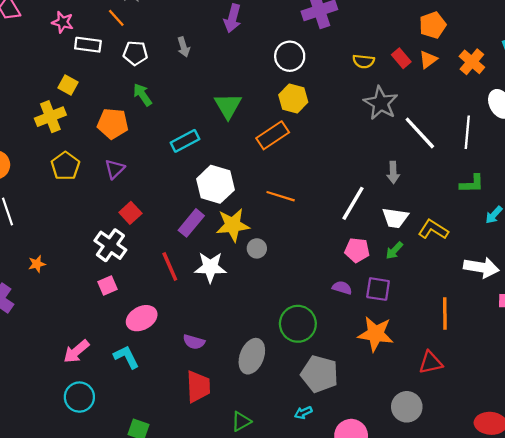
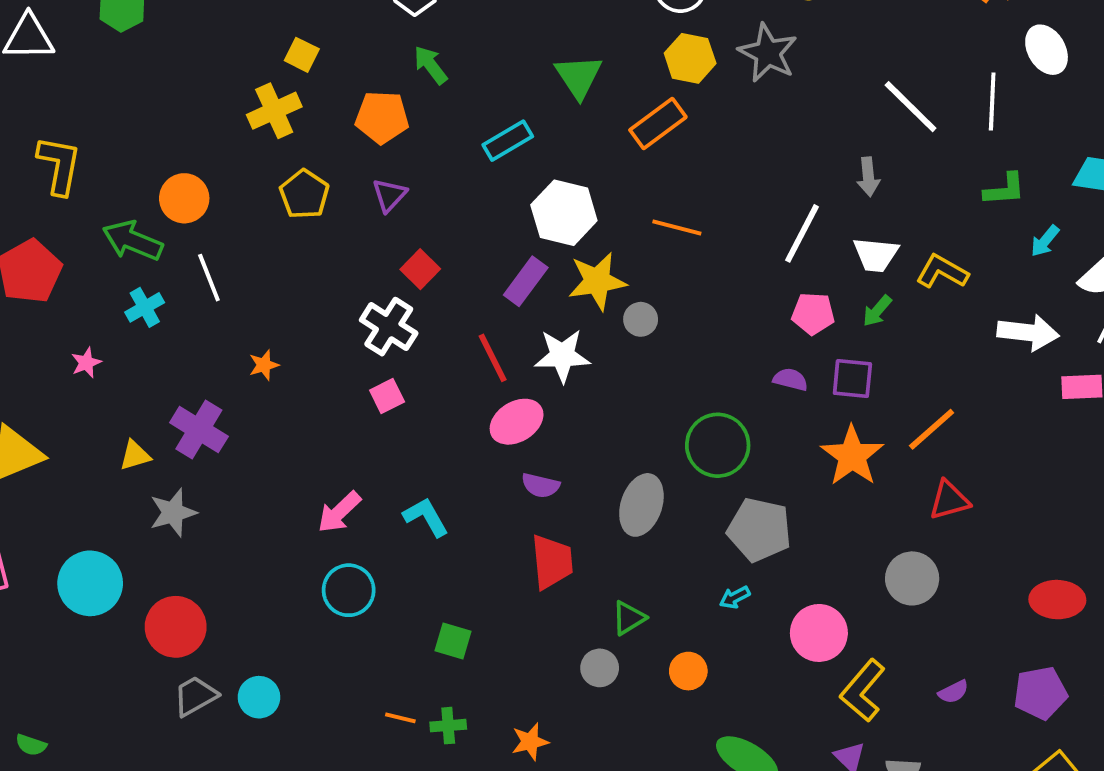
gray star: (381, 103) -> (768, 53), moved
orange line: (445, 314) -> (932, 429), moved, turned 52
pink ellipse: (142, 318) -> (517, 422), moved
orange star: (376, 334) -> (852, 456), turned 30

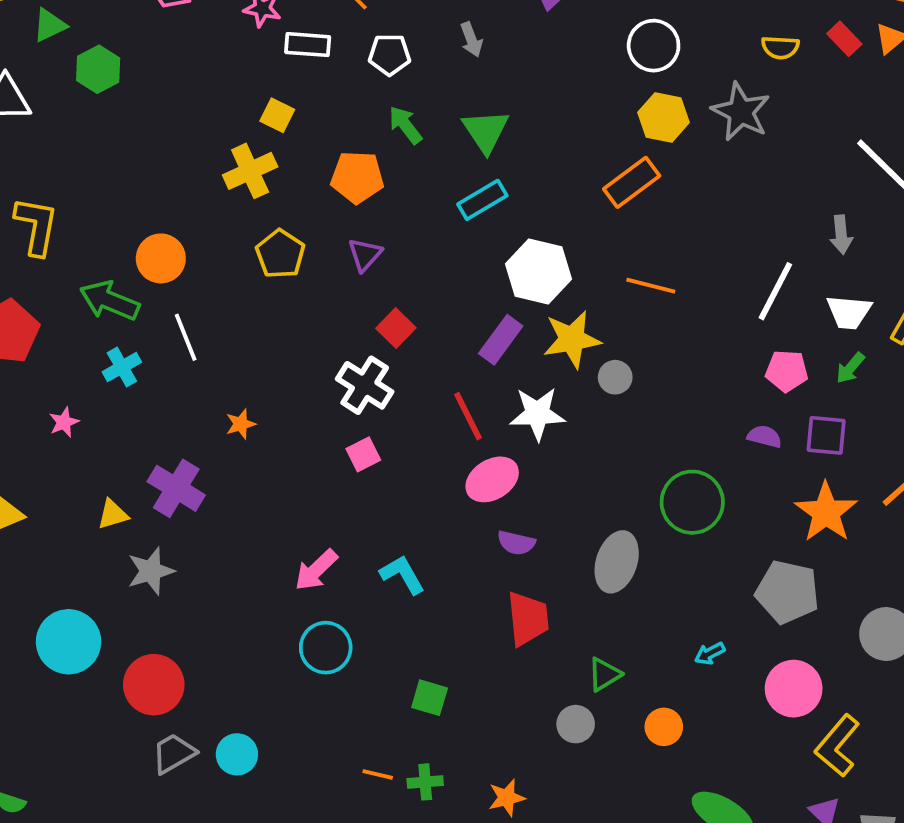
green triangle: (578, 77) -> (486, 131), moved
gray pentagon: (759, 530) -> (787, 592), moved

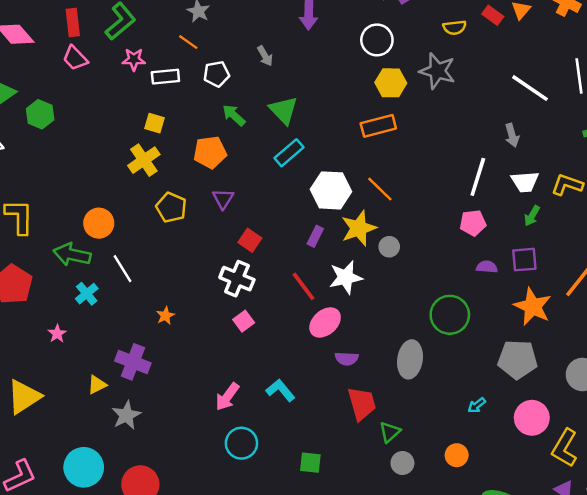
orange rectangle: (632, 182) -> (378, 126), turned 32
orange line: (651, 286) -> (380, 189), moved, turned 40
purple rectangle: (501, 340) -> (315, 236), size x0.7
pink pentagon: (787, 371) -> (473, 223), moved
green triangle: (604, 674) -> (390, 432), moved

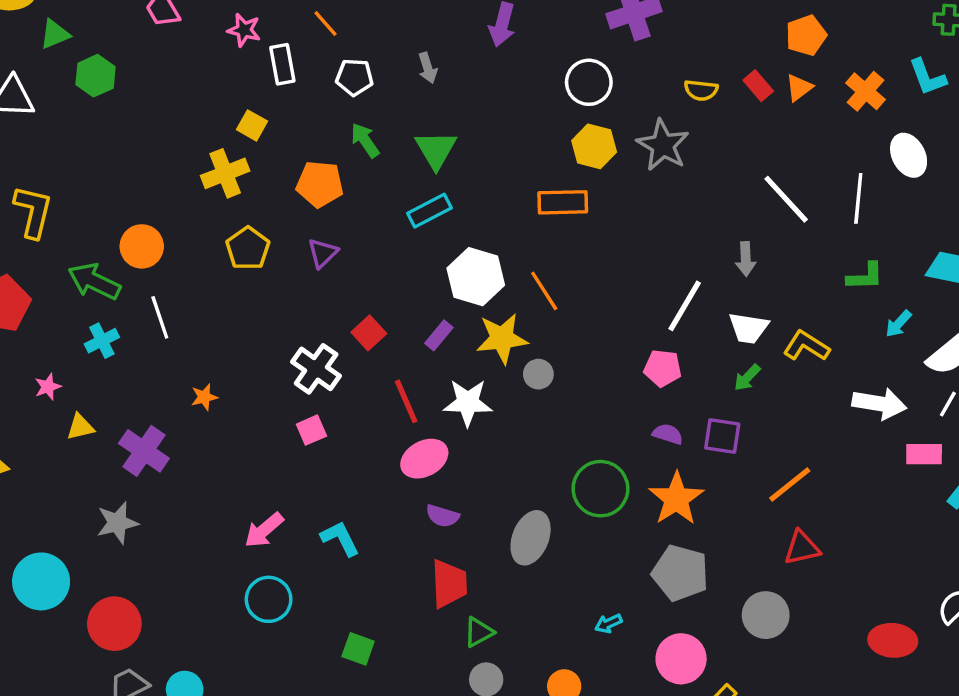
white rectangle: (165, 77) -> (282, 64), turned 72
red square: (250, 240) -> (369, 333), moved
orange star: (533, 307) -> (676, 499), moved
yellow triangle: (97, 385) -> (80, 427), moved

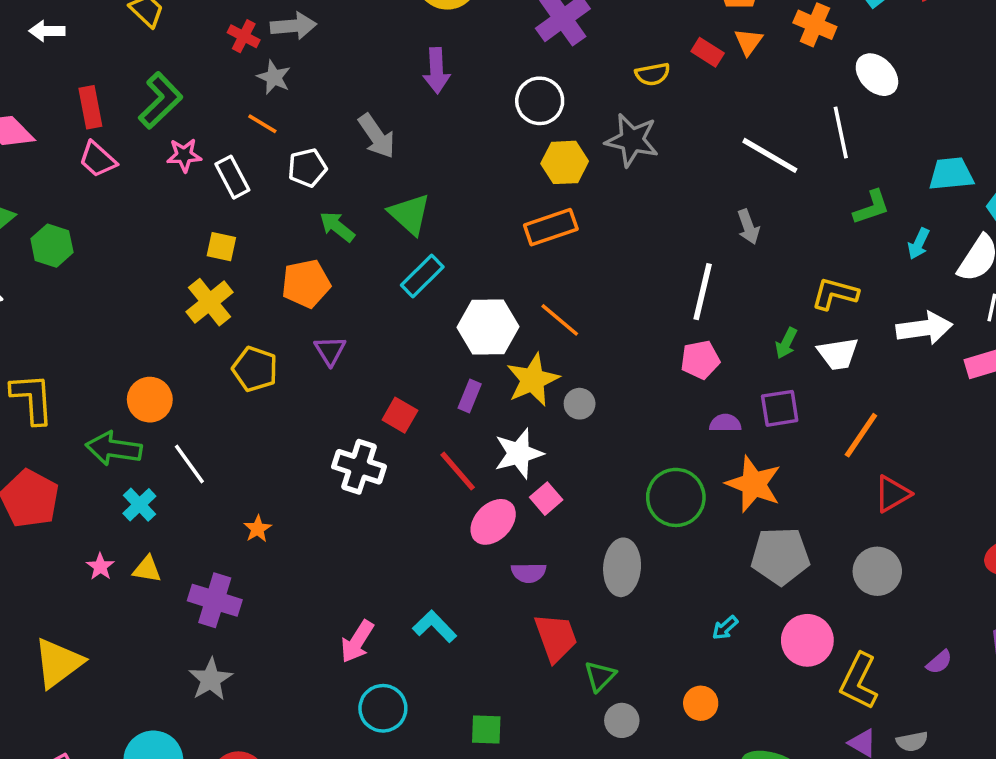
gray arrow: (428, 68) -> (377, 136), size x1.5
white trapezoid: (749, 328) -> (838, 354), moved
yellow triangle: (80, 427) -> (147, 569), moved, turned 40
pink square: (311, 430) -> (546, 499), moved

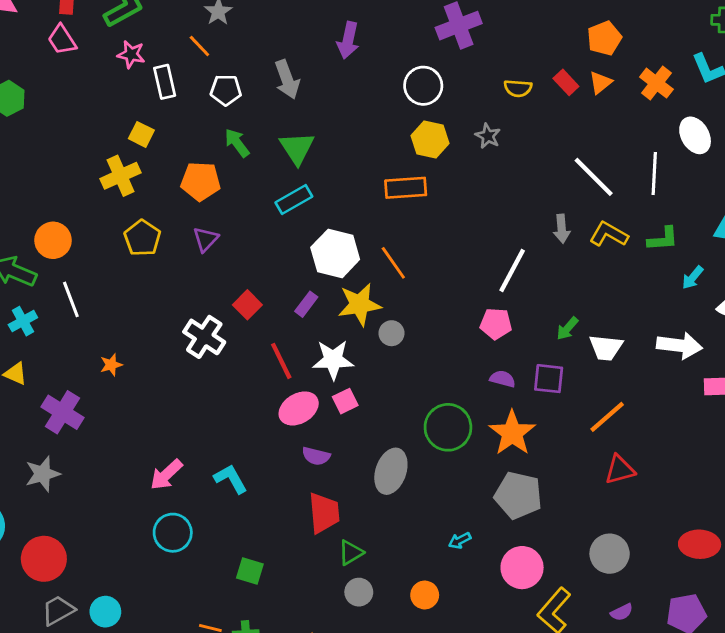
gray star: (632, 140) -> (488, 136), size x0.6
yellow L-shape: (835, 294) -> (609, 234), moved
gray circle: (877, 571) -> (610, 554), moved

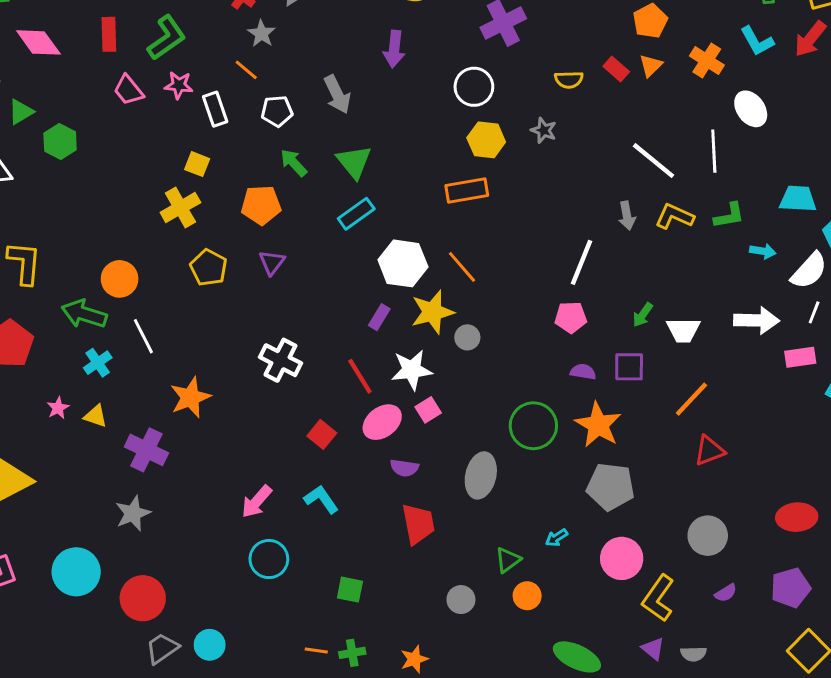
pink trapezoid: (62, 40) -> (128, 90), moved
cyan arrow: (693, 278) -> (763, 251), turned -115
red square: (247, 305) -> (322, 434), moved
orange star: (111, 365) -> (190, 397), size x1.8
green triangle: (351, 553) -> (508, 560), moved

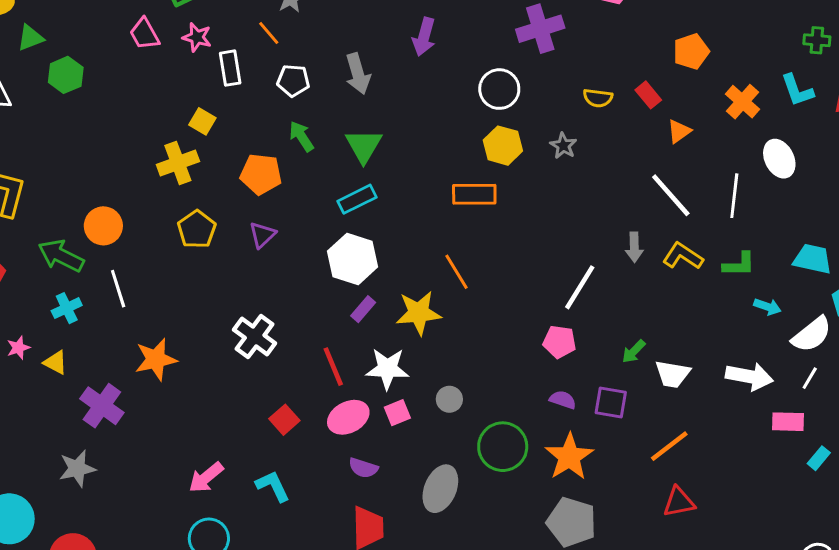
orange triangle: (651, 66) -> (679, 131), moved
white hexagon: (403, 263) -> (353, 259), moved
gray circle: (467, 337) -> (449, 399), moved

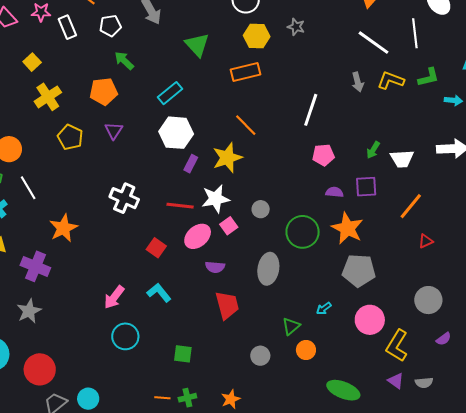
yellow square: (202, 121) -> (32, 62), moved, turned 30
green triangle: (364, 146) -> (197, 45), moved
white line: (580, 287) -> (311, 110), moved
red line: (333, 367) -> (180, 206), turned -48
red triangle: (679, 502) -> (426, 241), size x0.7

